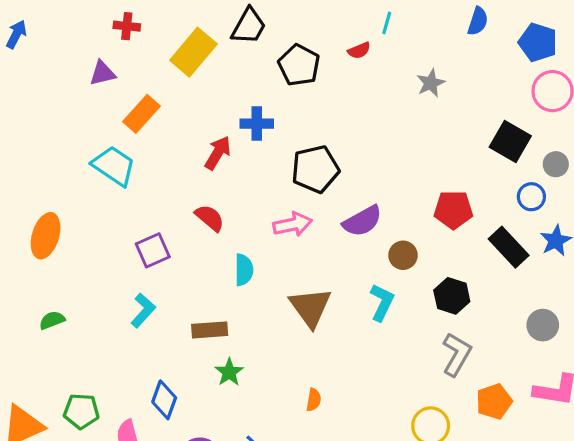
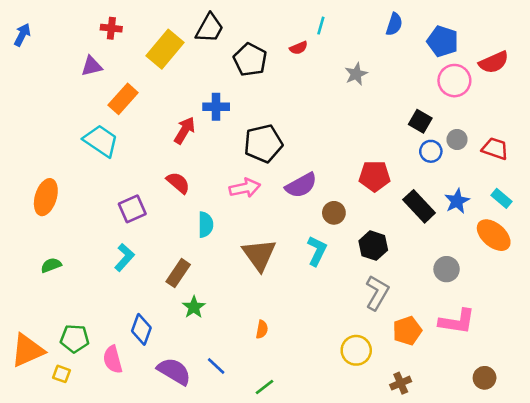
black square: (510, 141) -> (420, 121), size x0.7
blue circle: (531, 197) -> (431, 151), moved
brown rectangle: (210, 330) -> (178, 273), turned -52

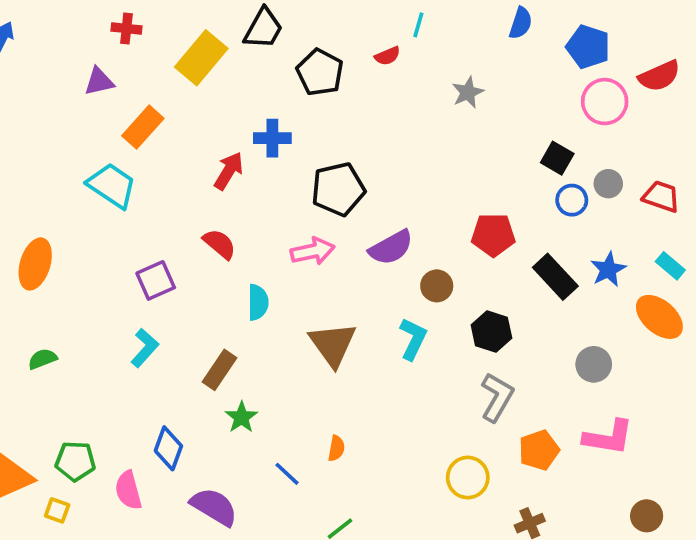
blue line: (216, 366) -> (287, 474), moved

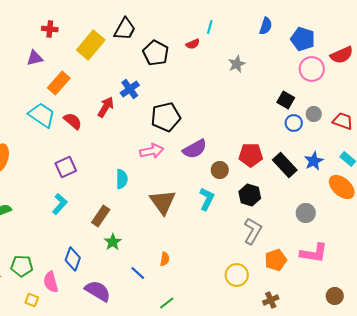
blue cross: (272, 138) -> (130, 89), turned -36
red pentagon: (493, 235) -> (251, 155), moved
red semicircle: (220, 244) -> (73, 121), moved
yellow square: (57, 510) -> (32, 300), moved

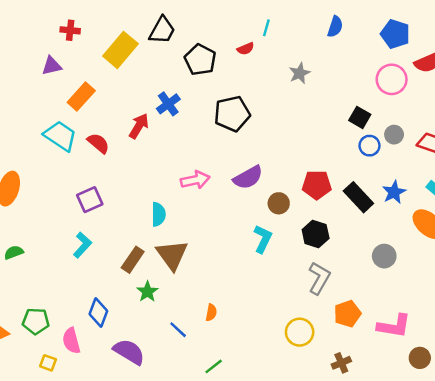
blue pentagon: (303, 39) -> (395, 34), moved
black pentagon: (166, 117) -> (232, 114), moved
brown triangle: (163, 202) -> (172, 255), moved
pink L-shape: (314, 253) -> (394, 326), moved

